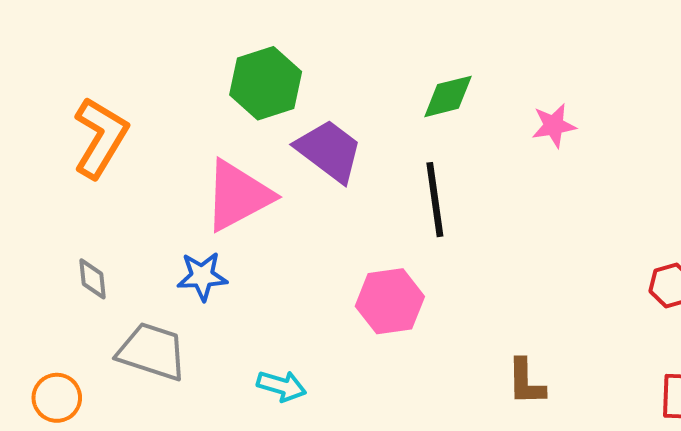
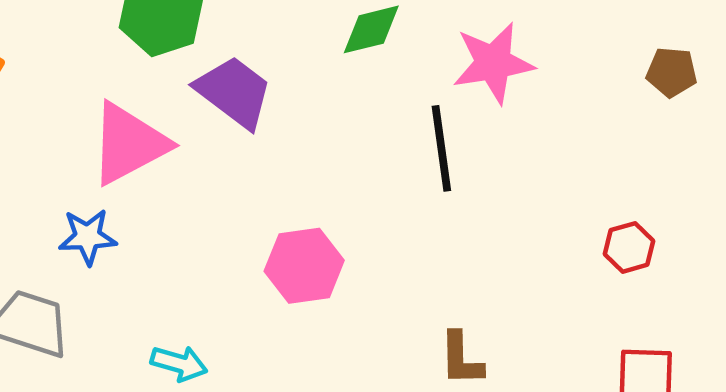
pink star: (554, 126) -> (493, 63), size x1.6
black line: (435, 200) -> (441, 148), moved

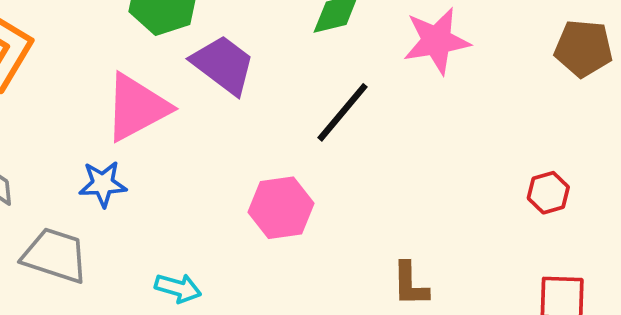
brown pentagon: (672, 72) -> (583, 48), size x1.4
black line: (441, 148) -> (342, 112), moved, turned 48

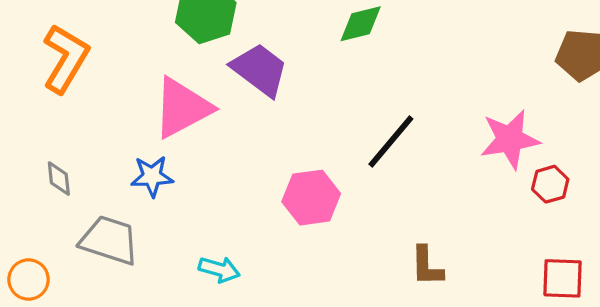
pink star: (437, 41) -> (510, 139), moved
black line: (342, 112) -> (391, 142), moved

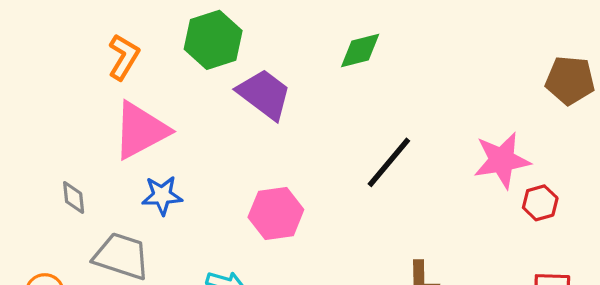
orange L-shape: (66, 58) -> (124, 57), moved, size x0.7
pink triangle: (182, 108) -> (141, 130), moved
pink hexagon: (311, 198) -> (276, 213), moved

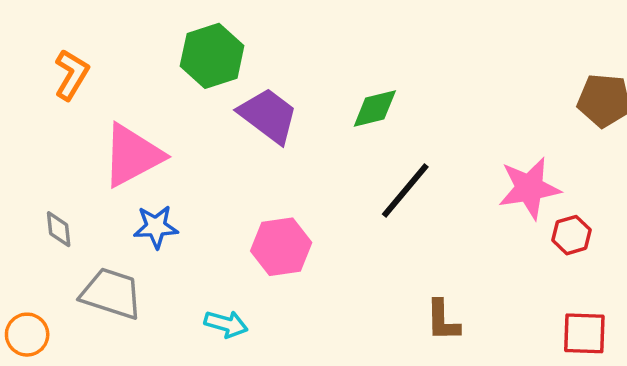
green diamond: (360, 50) -> (375, 109), moved
orange L-shape: (124, 57) -> (72, 75), moved

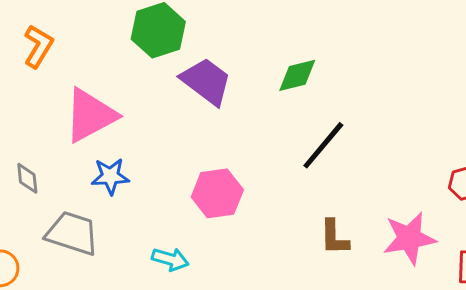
pink star: (529, 188) -> (409, 238), moved
brown L-shape: (443, 320) -> (334, 237), moved

